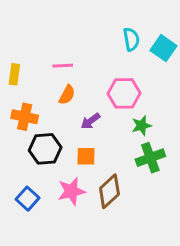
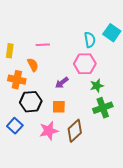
cyan semicircle: (131, 39) -> (90, 40), moved
orange semicircle: (67, 95) -> (33, 65), moved, turned -56
blue square: (28, 199) -> (15, 126), moved

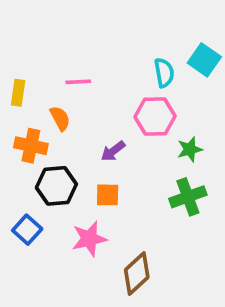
green star: (97, 86) -> (190, 149), moved
brown diamond: (75, 131) -> (137, 273), moved

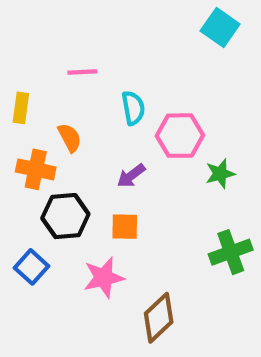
cyan square: (204, 60) -> (220, 27), moved
cyan semicircle: (164, 73) -> (133, 108), moved
pink line: (78, 82) -> (82, 72), moved
green cross: (188, 197) -> (231, 252), moved

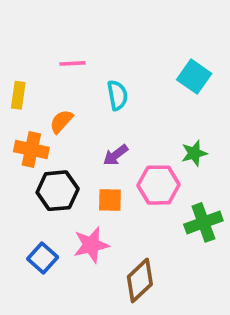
cyan square: (220, 27) -> (194, 77), moved
pink hexagon: (180, 136) -> (159, 185), moved
orange semicircle: (70, 138) -> (61, 121), turned -110
blue square: (31, 267) -> (43, 258), moved

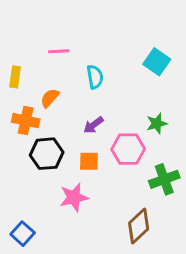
blue square: (43, 258) -> (23, 234), moved
brown diamond: (140, 280) -> (139, 226), moved

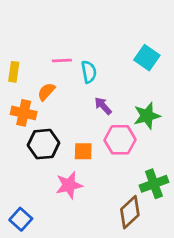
pink line: (59, 51) -> (62, 61), moved
green star: (157, 124) -> (147, 116), size x1.4
purple arrow: (93, 125) -> (103, 106), moved, turned 84
green cross: (164, 179) -> (154, 184), moved

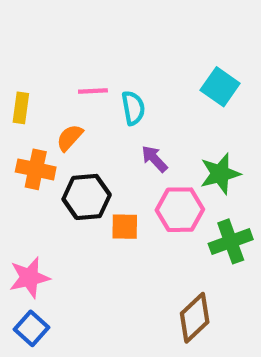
black hexagon: (43, 144) -> (87, 197), moved
green cross: (154, 184) -> (231, 241), moved
pink star: (69, 185) -> (29, 278), moved

